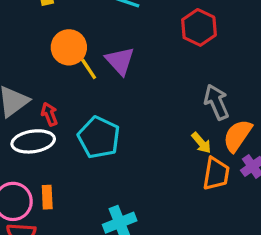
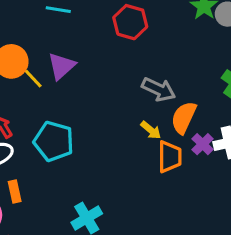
purple triangle: (120, 61) -> (61, 66), turned 40
gray arrow: (216, 102) -> (159, 89), turned 148
orange rectangle: (47, 197) -> (15, 191), moved

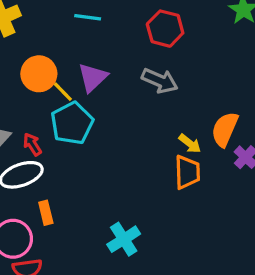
gray arrow: (159, 89) -> (160, 81), moved
cyan pentagon: (54, 141) -> (72, 123), moved, turned 30
orange trapezoid: (170, 157) -> (187, 172), moved

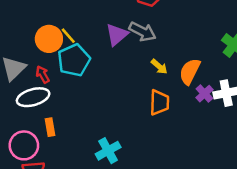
orange circle: (39, 74) -> (49, 39), moved
purple triangle: (93, 77) -> (117, 35), moved
yellow arrow: (190, 144) -> (159, 67), moved

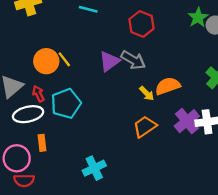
cyan pentagon: (74, 60) -> (66, 104), moved
orange semicircle: (190, 71) -> (168, 86), moved, turned 40
purple cross: (204, 94) -> (187, 121), size x1.5
orange trapezoid: (159, 102) -> (145, 127), turned -130

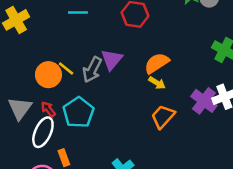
gray arrow: (133, 60) -> (92, 70), moved, turned 100
orange semicircle: (168, 86) -> (157, 63), moved
white ellipse: (28, 114) -> (43, 132), turned -40

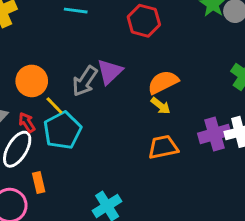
yellow line: (66, 68) -> (54, 105), moved
purple cross: (204, 101) -> (214, 134), turned 30
orange trapezoid: (163, 117) -> (163, 147), turned 30

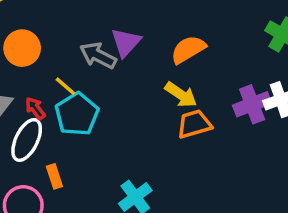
orange circle: (32, 81) -> (22, 48), moved
gray arrow: (85, 81) -> (98, 55), turned 88
yellow arrow: (161, 106) -> (181, 95), moved, size x1.4

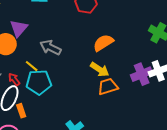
purple triangle: (126, 42) -> (19, 28), moved
cyan pentagon: (77, 114) -> (39, 82), turned 30
orange rectangle: (54, 176) -> (21, 111), moved

